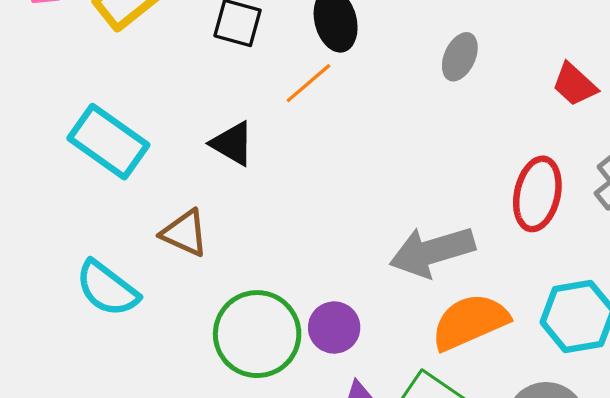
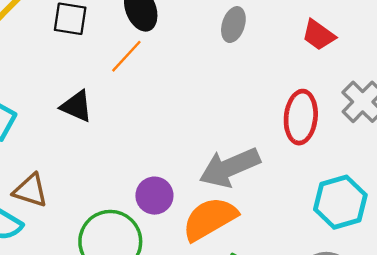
brown triangle: (185, 233) -> (30, 190), moved
orange semicircle: (470, 322) -> (210, 219), moved
purple circle: (334, 328) -> (154, 196), moved

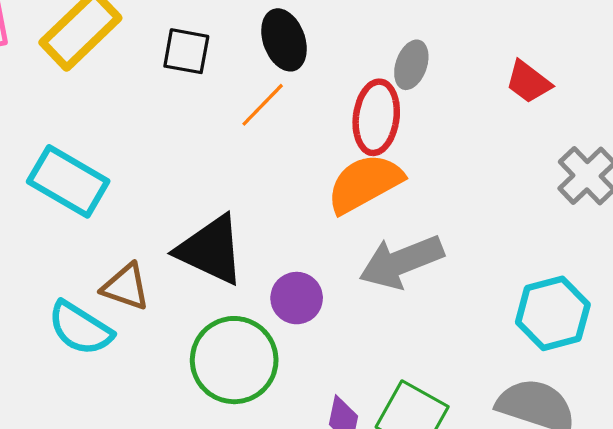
black triangle: (77, 106) -> (211, 250), moved, size x1.6
red ellipse: (301, 117) -> (376, 117), moved
orange semicircle: (210, 219) -> (365, 183), moved

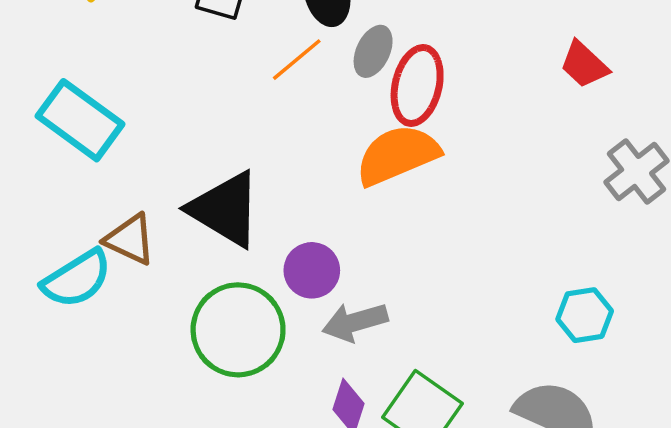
gray ellipse: (411, 65) -> (373, 51), moved
gray arrow: (401, 262) -> (355, 322), moved, size x0.7
cyan hexagon: (553, 313) -> (585, 315), size x0.7
cyan semicircle: (80, 328) -> (77, 279), turned -70

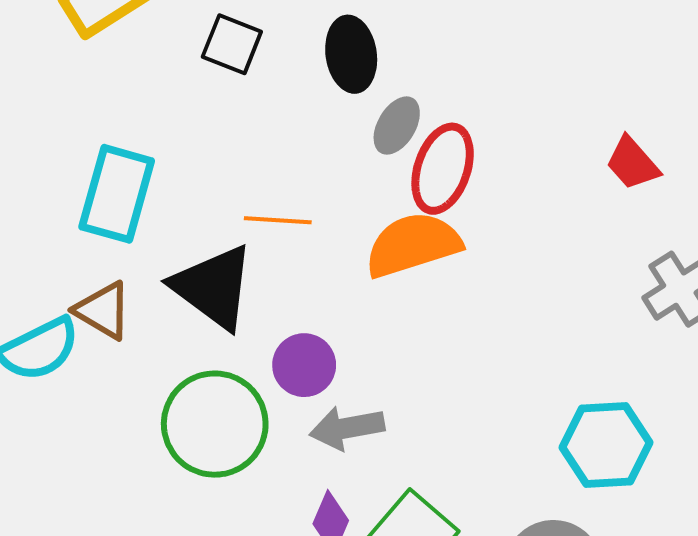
orange line: (297, 60) -> (278, 220), moved, turned 38
cyan rectangle: (80, 120) -> (117, 194), moved, turned 64
cyan hexagon: (585, 315) -> (606, 445), size x1.4

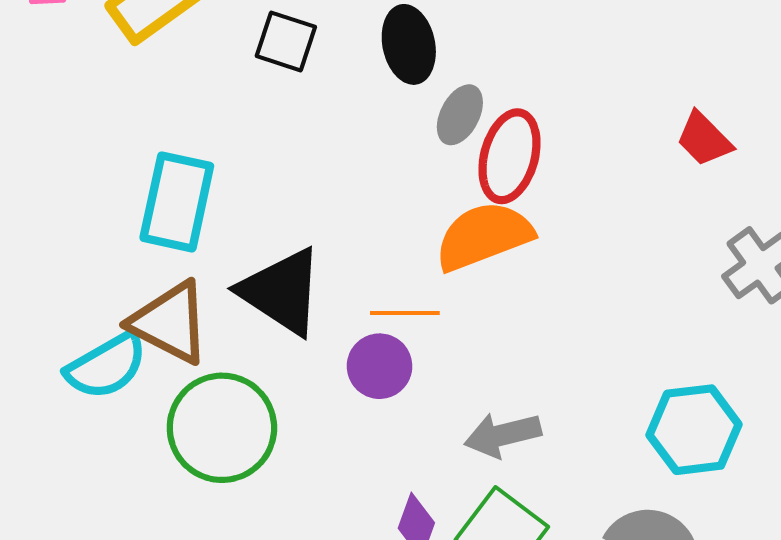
orange line: (278, 220) -> (405, 313), moved
brown triangle: (103, 311) -> (170, 322), size x1.4
green circle: (215, 424) -> (222, 428), moved
gray arrow: (347, 428) -> (503, 435), moved

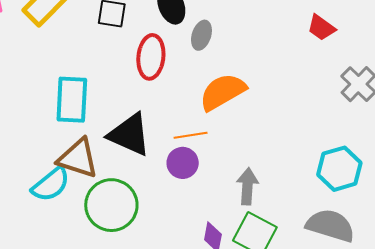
red ellipse: (509, 156) -> (151, 57), moved
gray arrow: (503, 435) -> (247, 186), turned 117

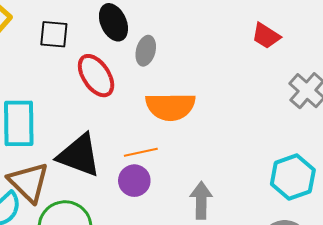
red ellipse: (151, 57) -> (96, 76), turned -36
orange semicircle: (223, 92) -> (170, 107), turned -147
brown triangle: (78, 158) -> (29, 182), turned 30

